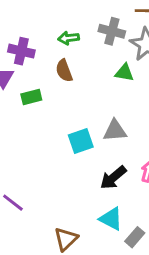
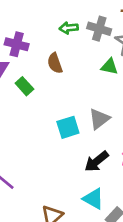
green arrow: (69, 38) -> (69, 28), moved
green rectangle: (31, 97) -> (24, 86), turned 60
gray triangle: (115, 131) -> (99, 119), turned -35

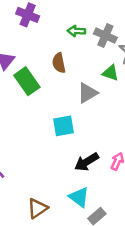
purple cross: (17, 44) -> (28, 15), moved
green rectangle: (24, 86) -> (27, 81), size x1.5
gray triangle: (99, 119) -> (87, 93), moved

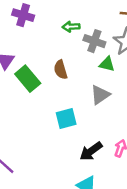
gray cross: (105, 36) -> (94, 41), moved
brown semicircle: (59, 63) -> (61, 70), moved
gray triangle: (87, 93) -> (100, 95), moved

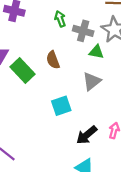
green arrow: (71, 27) -> (60, 19), turned 77

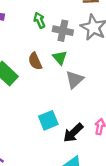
green triangle: (96, 52) -> (60, 58), moved, turned 42
cyan square: (61, 106) -> (48, 120), moved

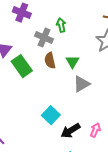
gray cross: (63, 31) -> (44, 37), moved
cyan square: (48, 120) -> (51, 115), turned -36

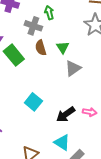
cyan square: (51, 115) -> (33, 102), moved
pink arrow: (95, 130) -> (90, 112), turned 80

